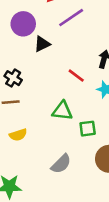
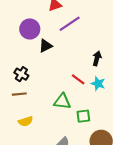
red line: (76, 76) -> (78, 79), moved

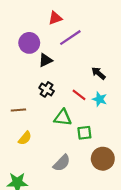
black arrow: (97, 58) -> (98, 73), turned -64
black cross: (21, 74) -> (47, 89), moved
yellow semicircle: (26, 121) -> (25, 138), turned -32

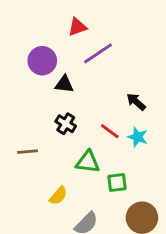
black triangle: (45, 60) -> (64, 84), turned 32
yellow semicircle: (25, 138) -> (58, 196), moved

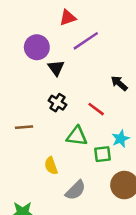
black triangle: (64, 84) -> (56, 68), turned 48
cyan star: (138, 137) -> (121, 139), moved, turned 30
yellow semicircle: (58, 196) -> (51, 166), turned 120

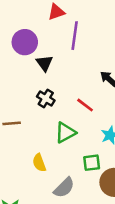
purple line: (86, 41) -> (75, 36), turned -48
green triangle: (77, 136) -> (65, 133), turned -35
green square: (103, 154) -> (92, 163), moved

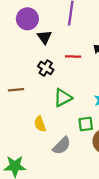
red line: (85, 105) -> (73, 57), moved, turned -35

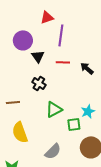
red line: (73, 57) -> (63, 62), moved
yellow semicircle: (40, 124) -> (20, 132), moved, size x1.5
green square: (86, 124) -> (74, 124), moved

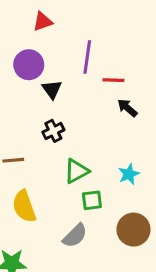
red triangle: (47, 17) -> (43, 22), moved
red line: (63, 62) -> (113, 80), moved
black cross: (39, 83) -> (53, 131), turned 32
green square: (74, 124) -> (92, 200), moved

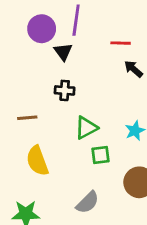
purple line: (87, 57) -> (76, 20), moved
black cross: (53, 131) -> (65, 90), turned 30
gray semicircle: (75, 236) -> (88, 202), moved

